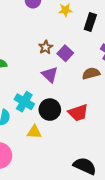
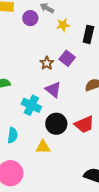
purple square: (65, 53) -> (67, 58), moved
cyan cross: (24, 102) -> (31, 105), moved

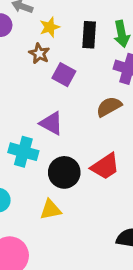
brown star: (47, 63) -> (39, 54), moved

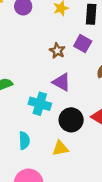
brown star: (39, 54) -> (57, 51), moved
purple square: (64, 75) -> (83, 44), moved

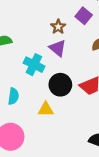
brown star: (57, 51) -> (58, 27), moved

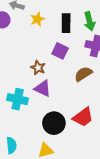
cyan cross: (34, 65) -> (18, 99), moved

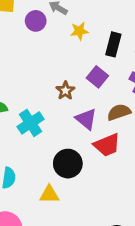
purple triangle: (43, 88) -> (86, 119), moved
cyan cross: (18, 99) -> (31, 123), turned 30
red trapezoid: (83, 117) -> (107, 145), moved

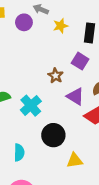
black circle: (68, 164) -> (53, 135), moved
yellow triangle: (49, 194) -> (75, 160), moved

